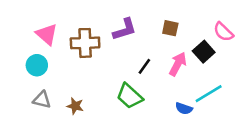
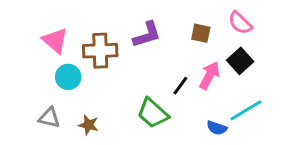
pink semicircle: (223, 32) -> (240, 23), moved
cyan circle: (37, 65) -> (68, 77), moved
black line: (144, 66) -> (180, 86), moved

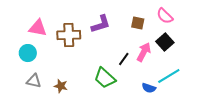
pink triangle: (55, 40) -> (38, 28), turned -30
cyan circle: (68, 77) -> (28, 53), moved

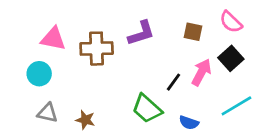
blue semicircle: (149, 88) -> (189, 123), moved

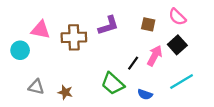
cyan circle: (39, 74) -> (20, 50), moved

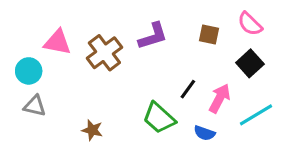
brown cross: (74, 37) -> (104, 53), turned -35
pink arrow: (155, 56) -> (220, 98), moved
gray triangle: (36, 87) -> (35, 106), moved

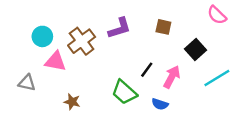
pink semicircle: (250, 24) -> (217, 15), moved
pink triangle: (57, 42) -> (55, 61), moved
cyan circle: (29, 71) -> (42, 36), moved
cyan line: (256, 115) -> (217, 78), moved

